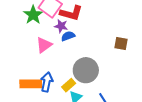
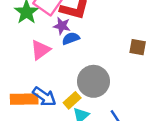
blue arrow: (47, 82) -> (44, 97), turned 114

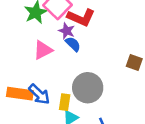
blue semicircle: (71, 38) -> (73, 44), turned 56
yellow rectangle: (72, 100) -> (65, 102), turned -49

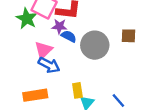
gray circle: (88, 88) -> (95, 45), moved
blue arrow: (39, 94) -> (49, 65), moved

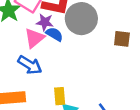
gray circle: (95, 45) -> (81, 19), moved
pink triangle: (44, 50) -> (34, 38), moved

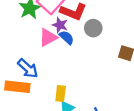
gray circle: (81, 19) -> (93, 28), size x0.6
blue arrow: (30, 65) -> (28, 68), moved

